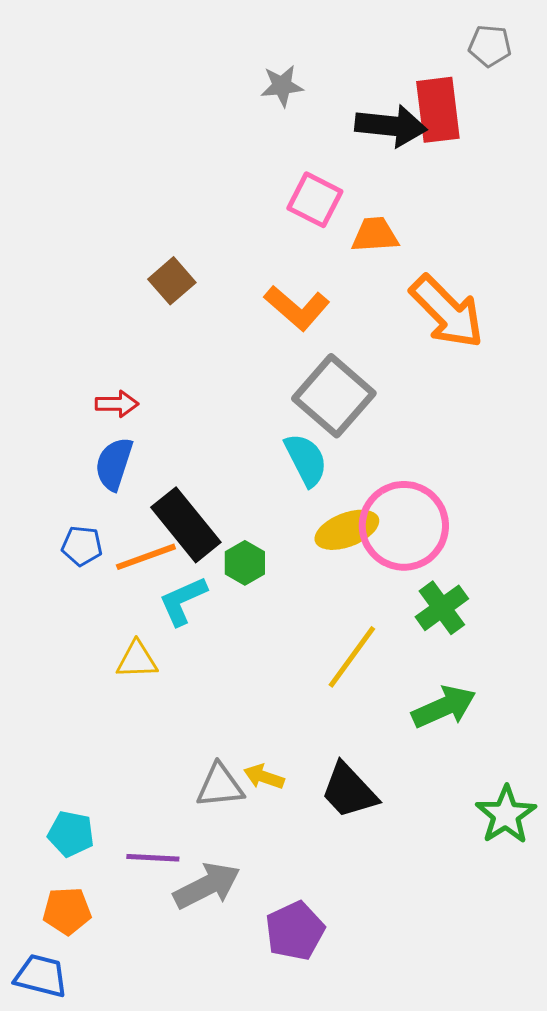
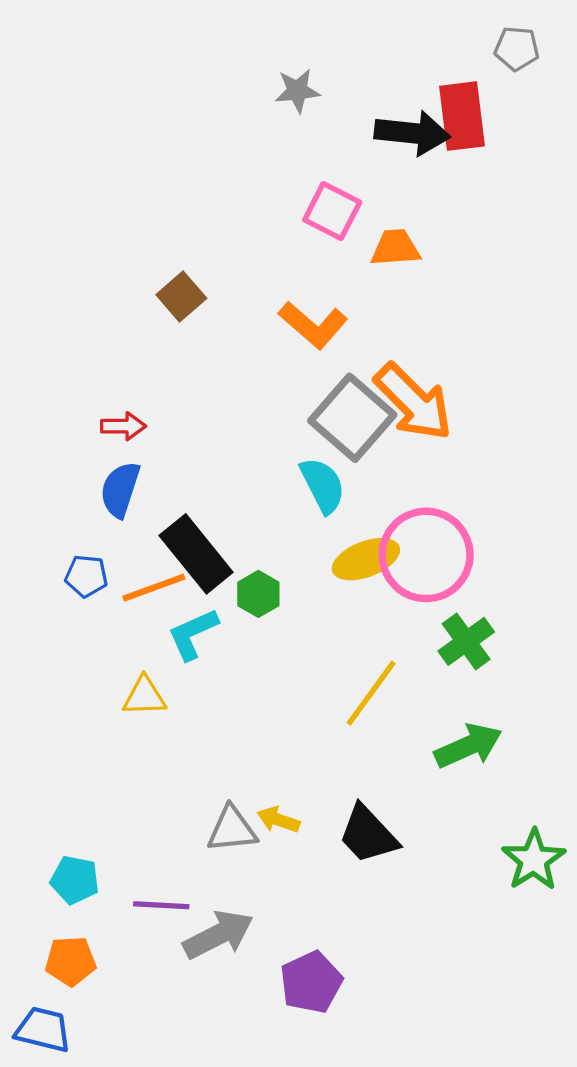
orange arrow: (447, 312) -> (413, 402), moved

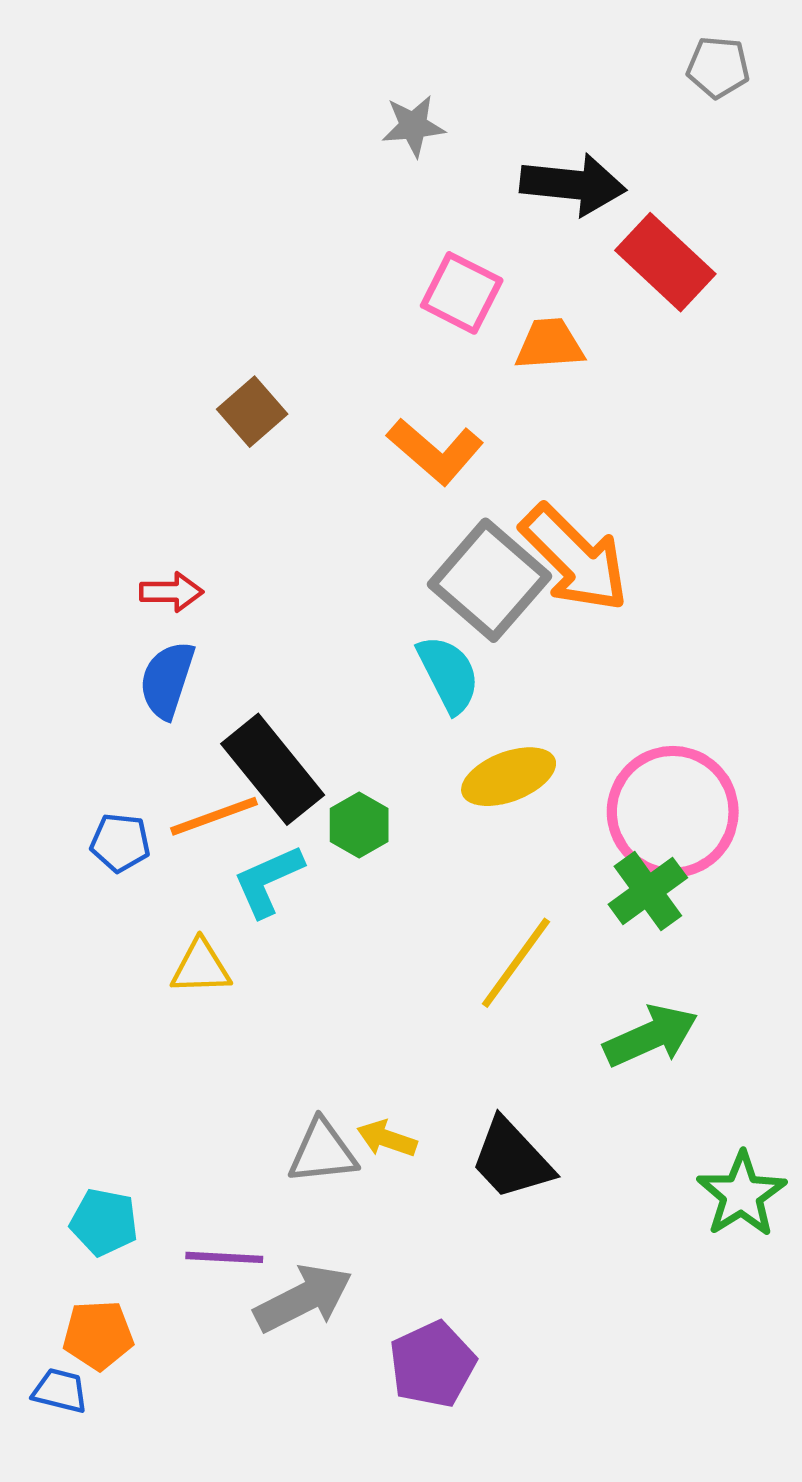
red rectangle: (462, 116) -> (665, 262), moved, turned -40
pink circle: (426, 555) -> (673, 812), moved
blue pentagon: (86, 576) -> (120, 843), moved
blue trapezoid: (43, 1030) -> (60, 1391), moved, size x0.7

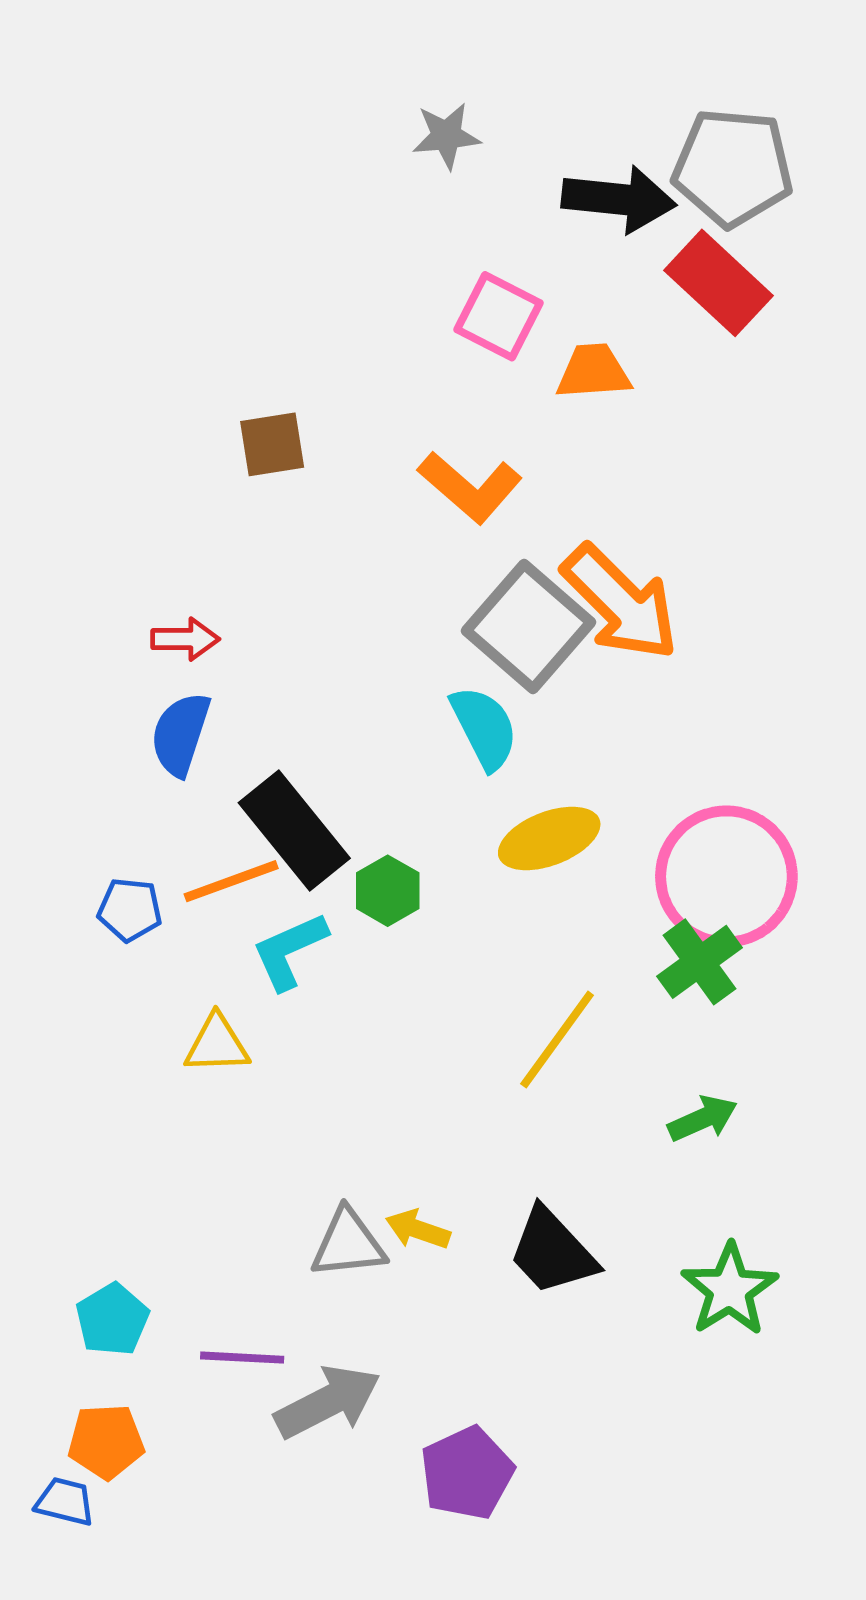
gray pentagon: (718, 67) -> (733, 167), moved, size x1.8
brown square: (252, 412) -> (272, 444), turned 32
green arrow: (651, 1036) -> (703, 1119), size x0.7
green star: (742, 1194) -> (730, 1290), moved
cyan pentagon: (104, 1222) -> (112, 1320), turned 30

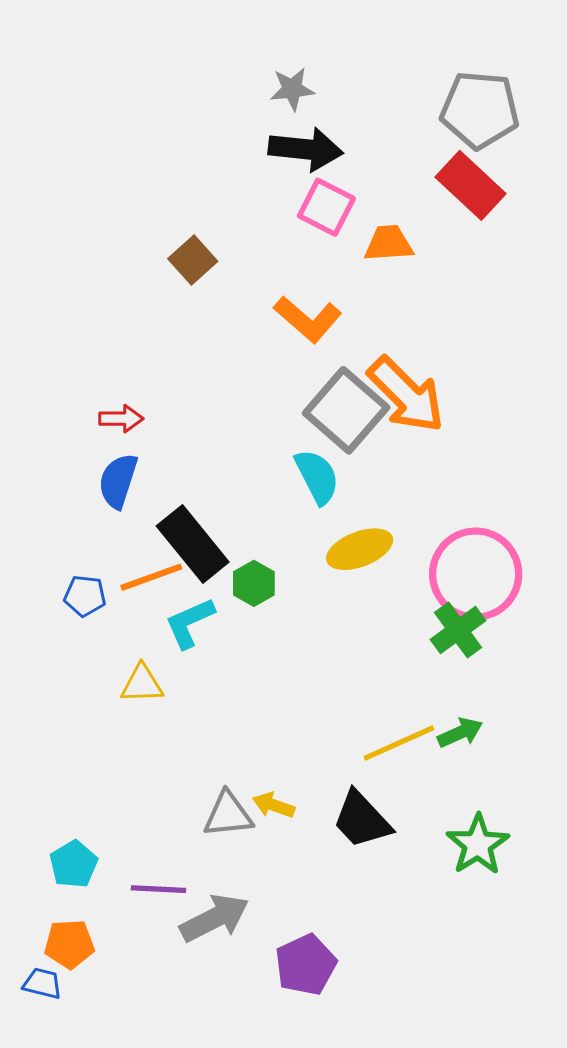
black arrow: (619, 199) -> (306, 149), moved
brown square: (272, 444) -> (193, 260), moved, turned -33
yellow line: (557, 1039) -> (399, 743), moved, turned 30

